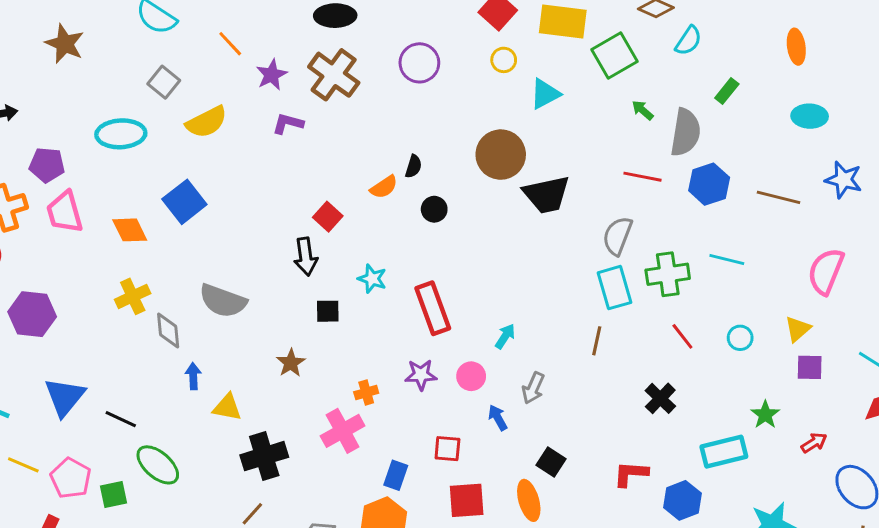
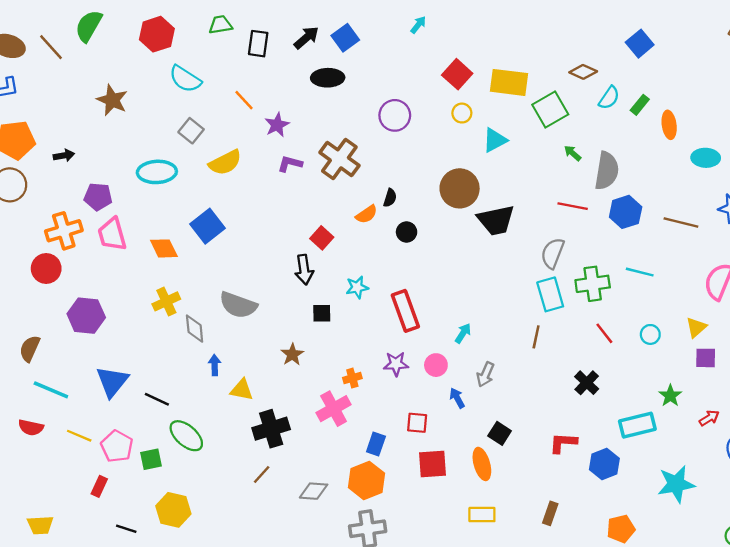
orange ellipse: (796, 47) -> (669, 125), moved
brown cross: (334, 75) -> (339, 159), moved
green rectangle: (727, 91) -> (640, 105), moved
cyan star: (372, 279) -> (357, 287), turned -30

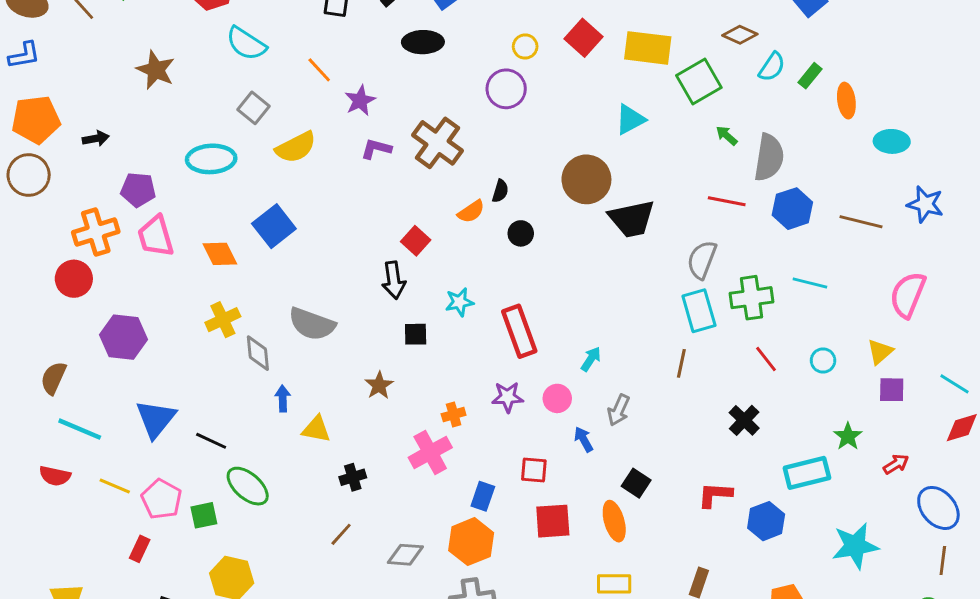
yellow circle: (462, 113) -> (525, 46), moved
black cross: (271, 429) -> (353, 477), size x0.6

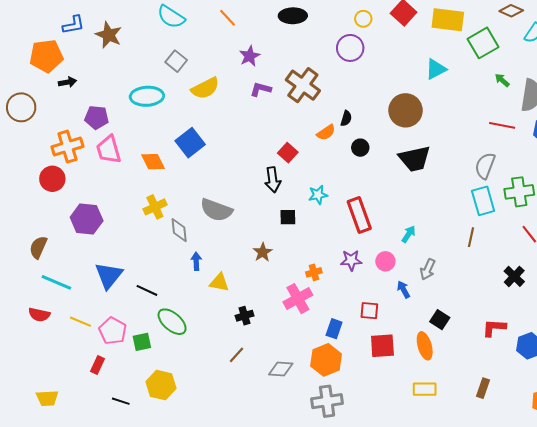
blue L-shape: (24, 55) -> (73, 25), moved
orange line: (319, 70) -> (227, 18), moved
orange pentagon: (36, 120) -> (46, 56), moved
black trapezoid: (632, 219) -> (415, 159), moved

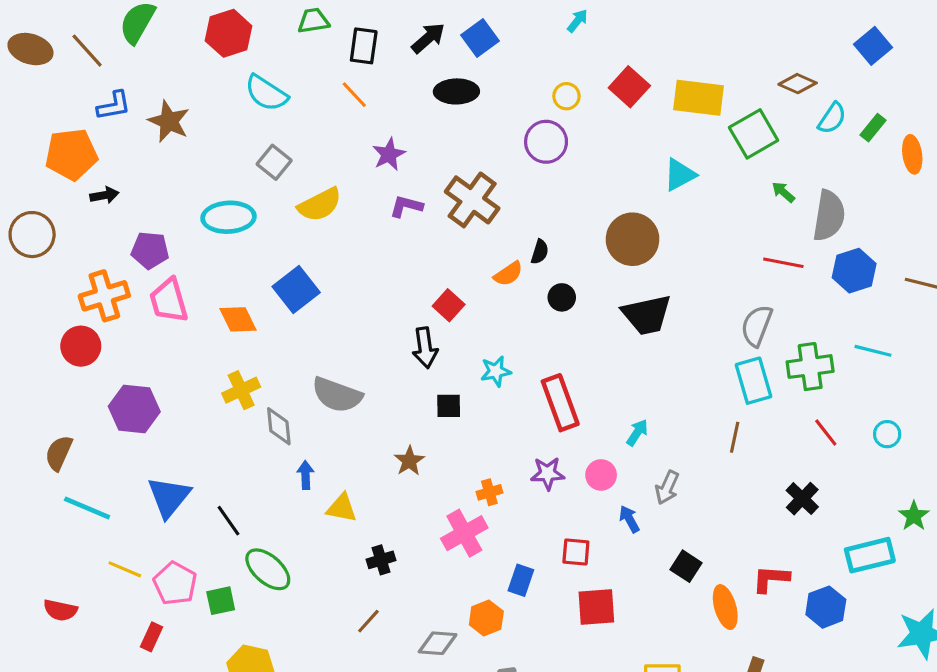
black line: (147, 290) -> (229, 521), turned 30
red semicircle: (39, 315) -> (60, 610), moved
orange ellipse: (425, 346) -> (725, 607), moved
orange hexagon: (326, 360) -> (486, 618), moved, size x0.7

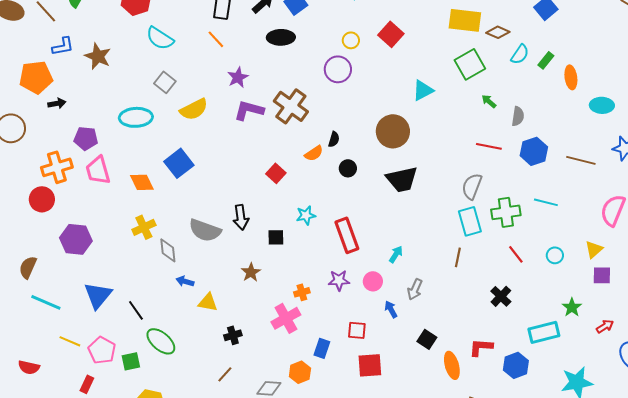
yellow rectangle: (699, 98) -> (465, 20), moved
purple L-shape: (406, 206) -> (249, 110), size x1.4
gray semicircle: (829, 216) -> (518, 116), size x0.6
black arrow: (425, 348) -> (241, 217), moved
blue arrow: (306, 475) -> (185, 281), turned -72

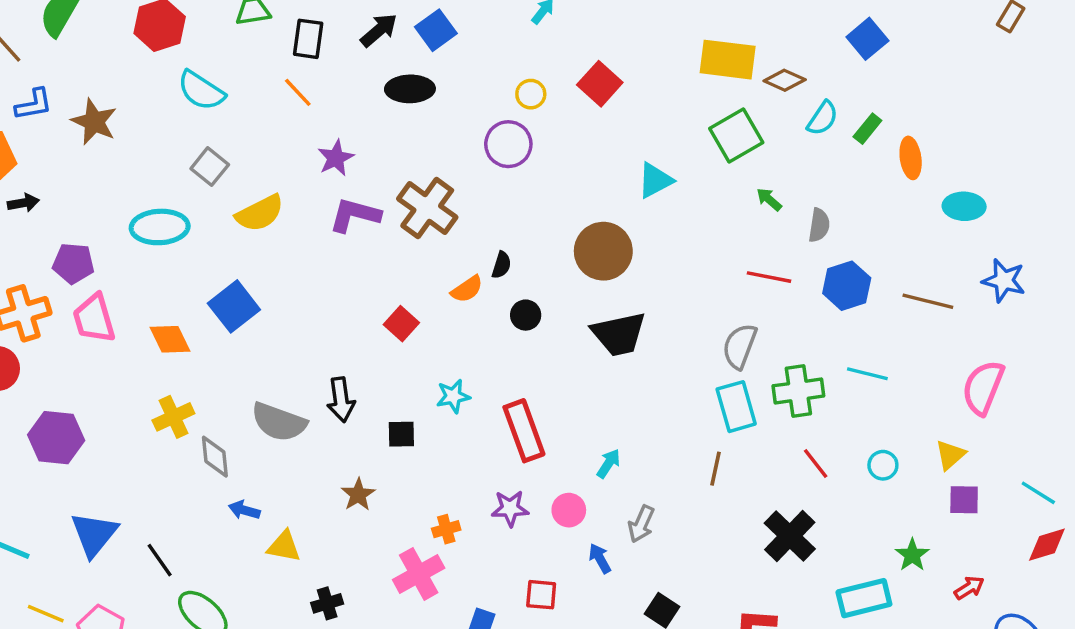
black cross: (501, 296) -> (790, 536), size x1.4

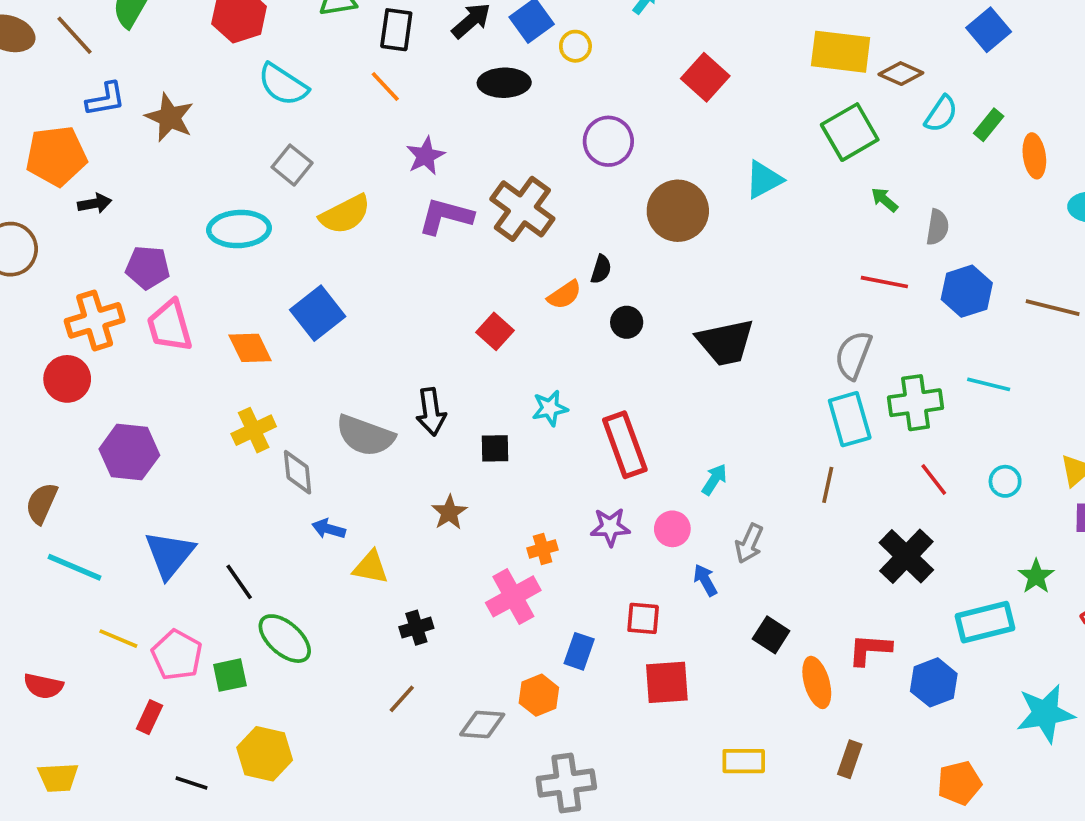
yellow circle: (531, 94) -> (575, 46), moved
brown circle: (603, 251) -> (678, 211), moved

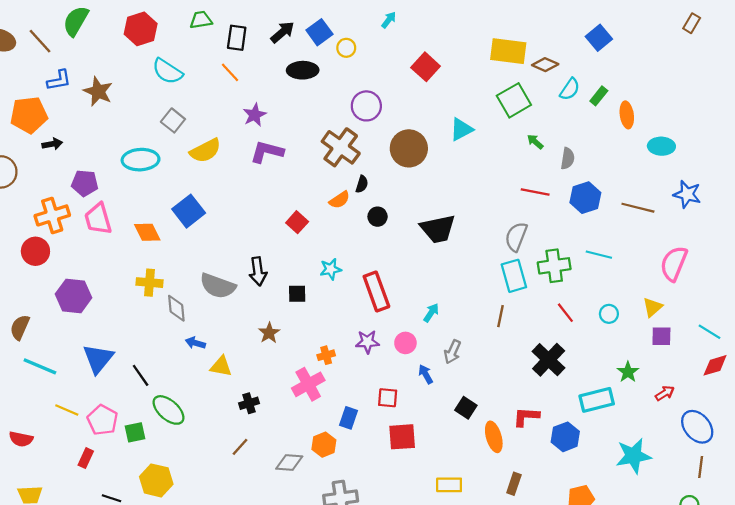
brown cross: (522, 209) -> (341, 147), moved
yellow cross: (254, 430) -> (149, 283), turned 30

